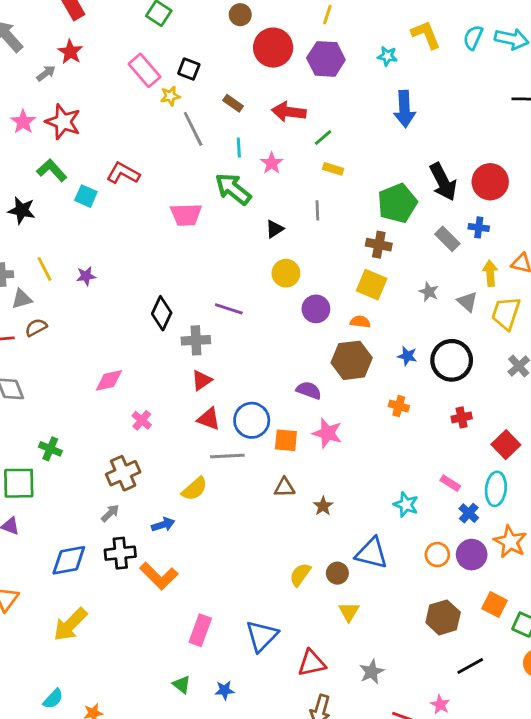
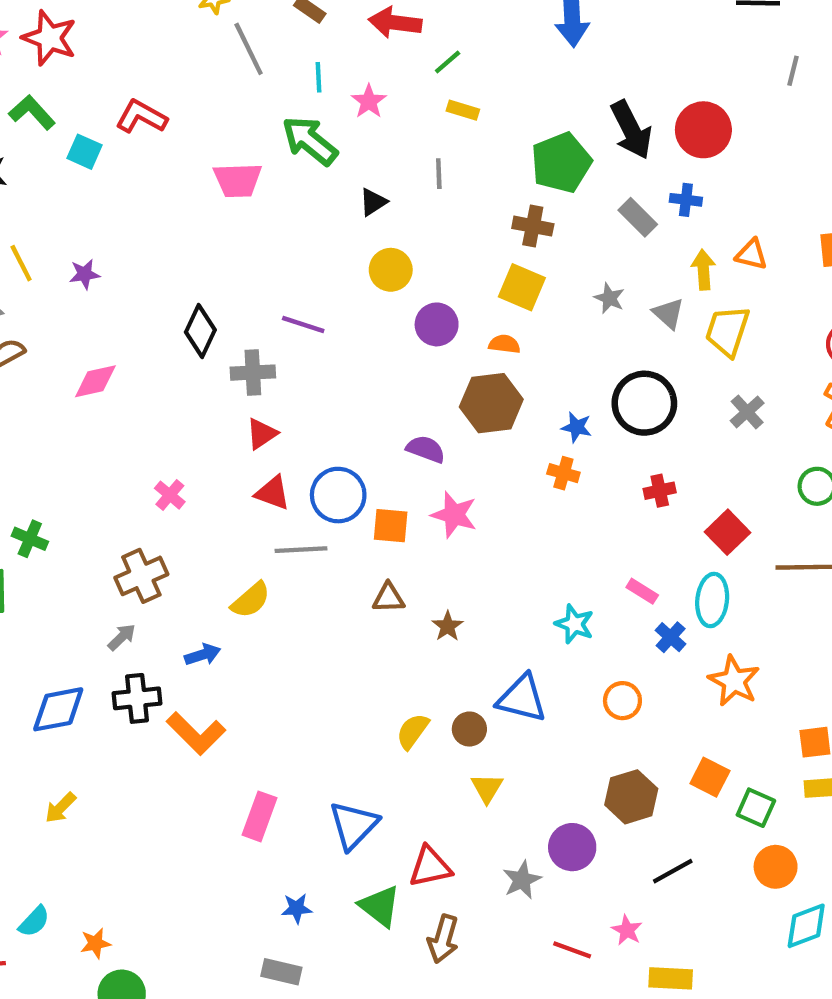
blue star: (407, 356) -> (577, 427), moved
pink diamond: (109, 380) -> (95, 381), moved
purple circle: (472, 555) -> (572, 847), moved
yellow arrow: (70, 625) -> (60, 808), size x0.6
green triangle: (182, 685) -> (380, 906), moved, size x1.5

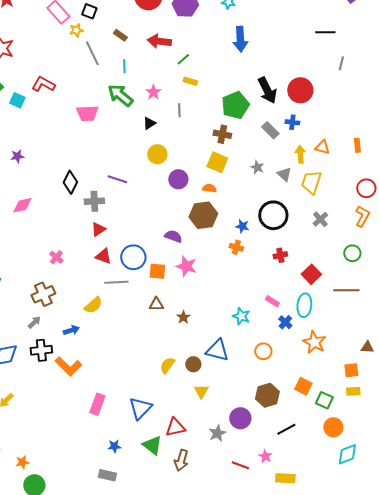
pink star: (369, 101) -> (153, 92), moved

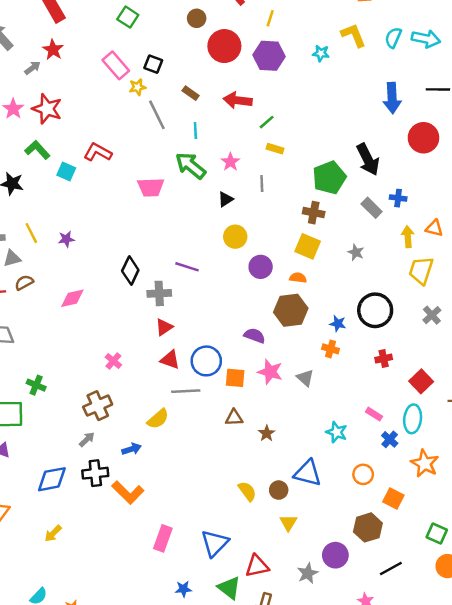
blue arrow: (240, 39) -> (392, 98), moved
red circle: (300, 90) -> (423, 138), moved
gray triangle: (284, 174) -> (305, 378), moved
yellow semicircle: (167, 365) -> (247, 491), turned 108
orange square: (303, 386) -> (393, 498), moved

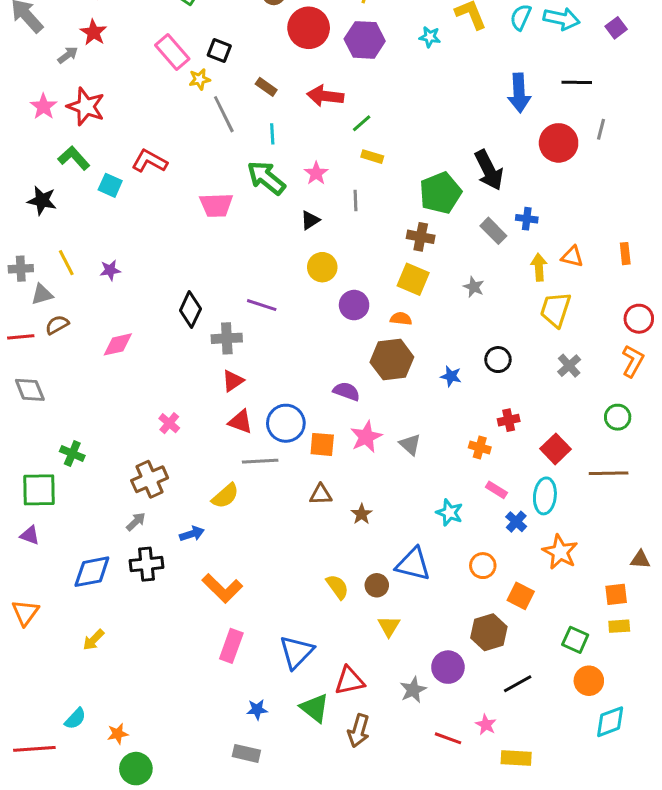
black circle: (375, 310) -> (498, 360), size x0.6
orange cross: (331, 349) -> (480, 447), moved
pink star: (270, 372) -> (366, 437), turned 30
orange L-shape: (128, 492) -> (222, 588), moved

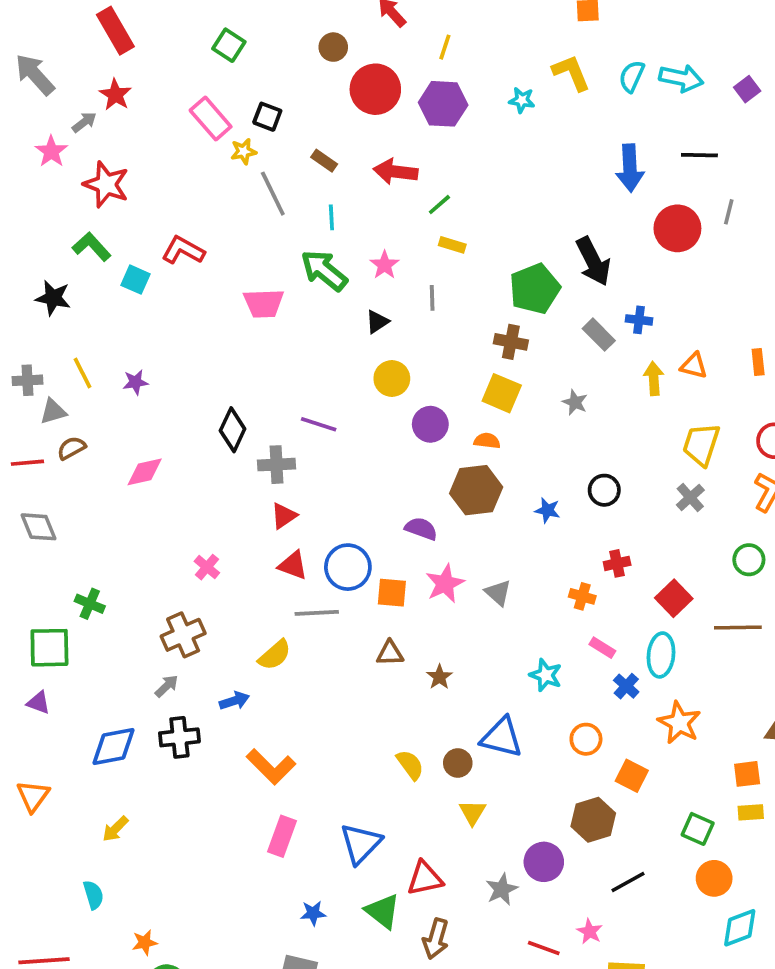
pink star: (43, 107) -> (51, 151), moved
yellow trapezoid: (556, 310) -> (701, 444), moved
cyan semicircle: (75, 719) -> (93, 895), moved, turned -60

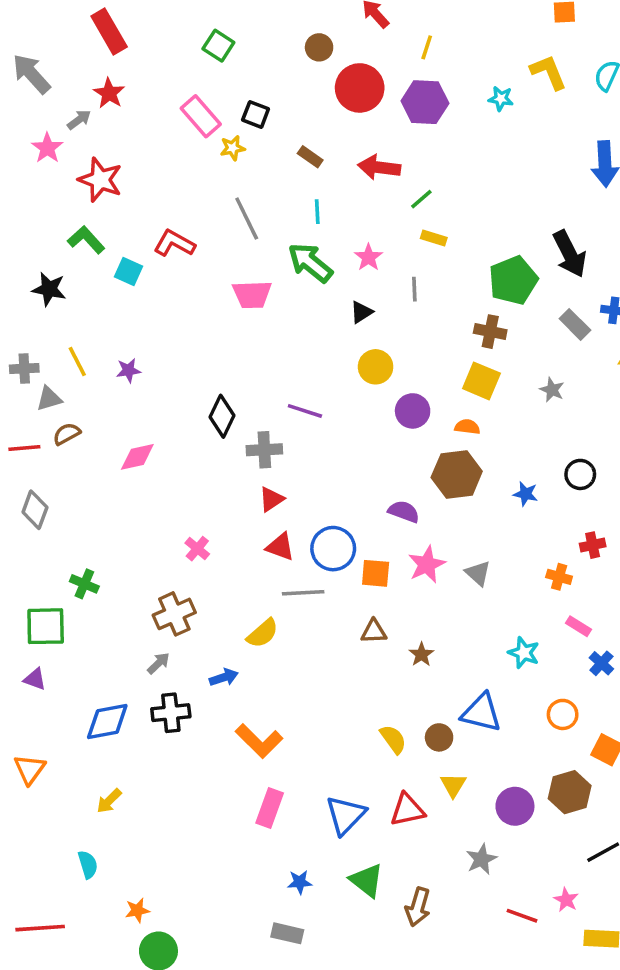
gray line: (273, 194) -> (247, 219), moved
gray diamond: (38, 527) -> (35, 510), turned 42
purple circle: (544, 862) -> (515, 806), moved
red triangle: (425, 878) -> (407, 810), moved

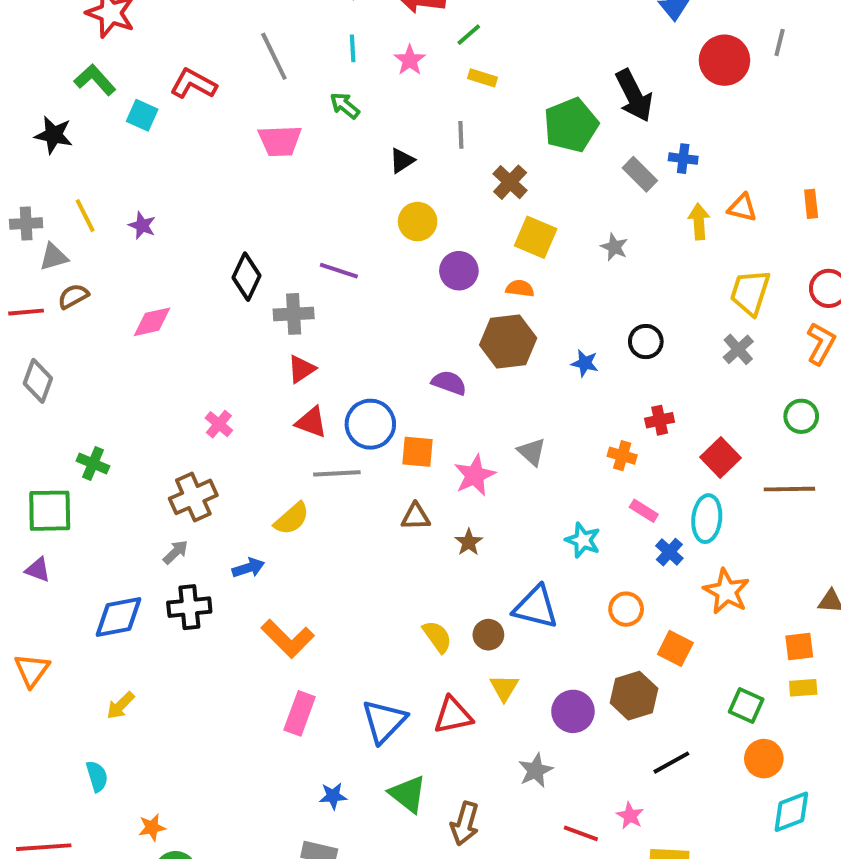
pink star: (368, 257) -> (410, 60), moved
green arrow: (310, 263) -> (345, 105), size x0.6
brown cross: (490, 332) -> (510, 182), moved, turned 32
purple star: (128, 370) -> (142, 225), turned 30
pink star: (427, 564) -> (475, 475), moved

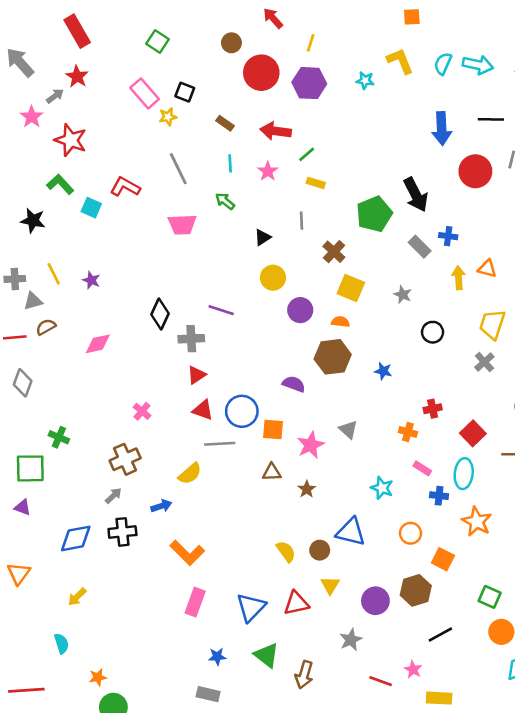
black circle: (646, 342) -> (433, 332), moved
blue cross: (669, 552) -> (439, 496), turned -36

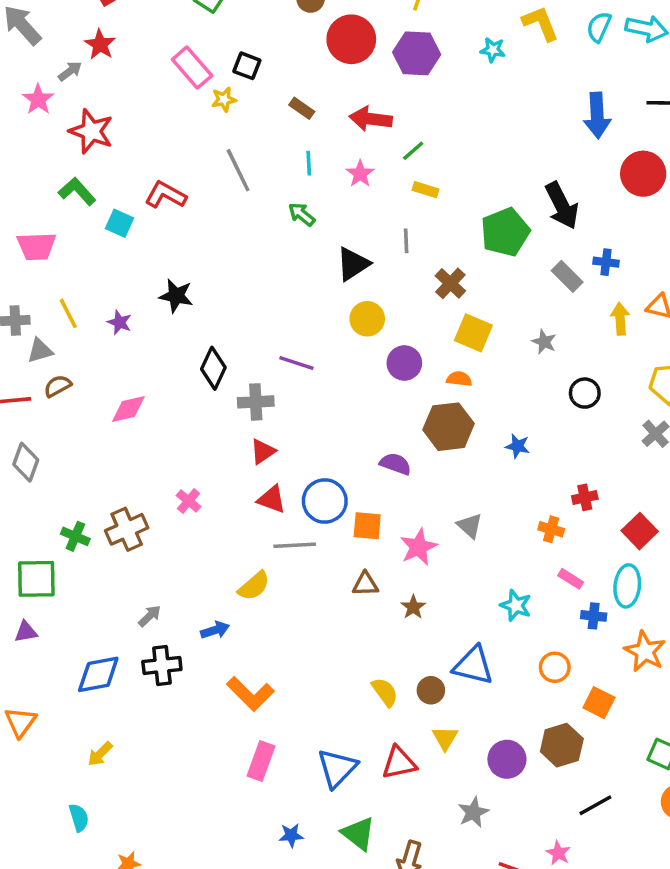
black star: (33, 221) -> (176, 296), moved
pink trapezoid: (182, 224) -> (36, 246), moved
black triangle: (263, 237) -> (353, 264), size x1.5
brown cross: (125, 459) -> (127, 529), moved
purple triangle: (23, 507) -> (26, 632), turned -30

